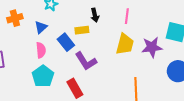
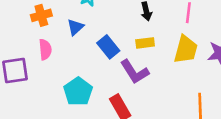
yellow rectangle: (82, 30) -> (145, 43), moved
pink semicircle: (41, 50) -> (45, 49), moved

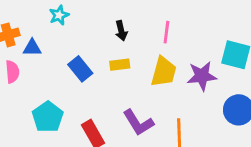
blue triangle: (75, 27) -> (32, 48), moved, turned 42
purple L-shape: (135, 72) -> (138, 123), moved

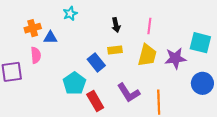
blue rectangle: (80, 69) -> (96, 62), moved
cyan pentagon: (48, 117) -> (74, 83), moved

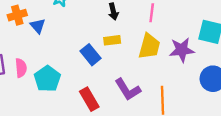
blue triangle: (50, 37) -> (38, 26), turned 48
pink semicircle: (36, 55) -> (21, 68), moved
cyan pentagon: (74, 83) -> (47, 79), moved

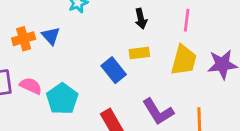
orange cross: (17, 15) -> (24, 39), moved
pink semicircle: (21, 68) -> (31, 86), turned -60

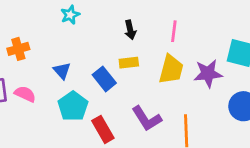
blue triangle: (51, 36) -> (62, 71), moved
cyan pentagon: (62, 99) -> (73, 106), moved

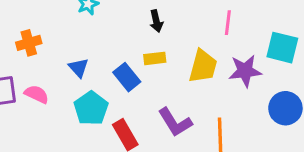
pink line: (174, 31) -> (228, 23), moved

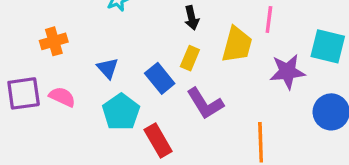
yellow rectangle: (155, 58) -> (190, 58), turned -60
yellow trapezoid: (203, 66) -> (237, 45), moved
purple L-shape: (175, 122) -> (205, 104), moved

